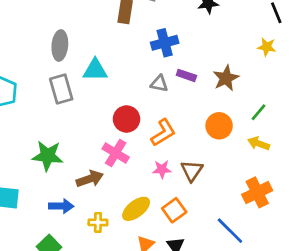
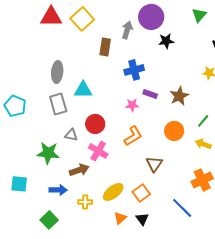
gray triangle: (159, 84) -> (71, 135), moved
red circle: (127, 119) -> (95, 124), moved
pink star: (162, 169) -> (132, 105), moved

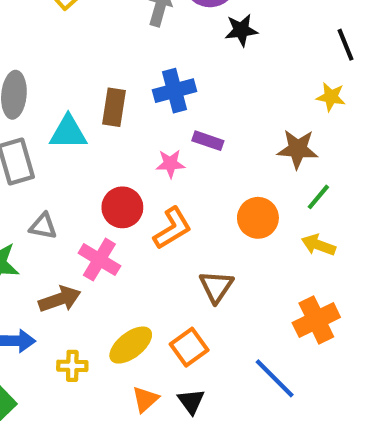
brown rectangle: (105, 47) -> (114, 107), moved
brown star: (179, 96) -> (298, 149), moved, turned 30
red circle: (95, 124) -> (122, 207), moved

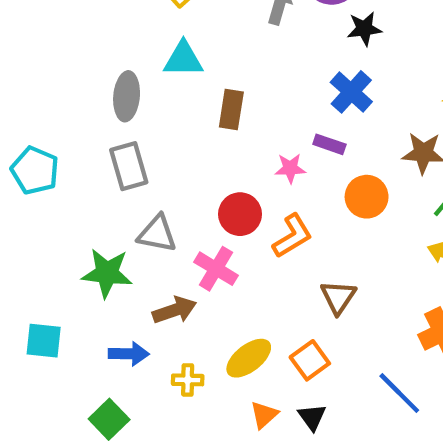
blue cross: (175, 91) -> (351, 92), moved, turned -33
cyan triangle: (68, 132) -> (183, 59), moved
orange circle: (258, 218) -> (367, 197), moved
gray triangle: (43, 226) -> (157, 234), size x1.4

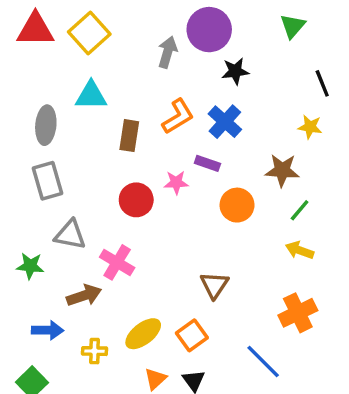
red circle: (240, 214) -> (136, 200), moved
orange L-shape: (292, 236) -> (178, 116), moved
green star: (107, 273) -> (30, 266), size x0.7

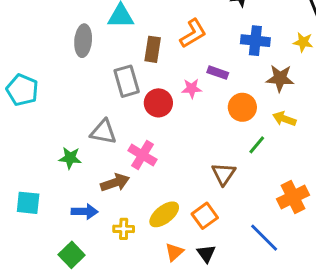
blue cross: (225, 122) -> (255, 41), moved, turned -36
gray rectangle: (48, 181) -> (127, 81), moved
green line: (300, 210) -> (257, 145), moved
yellow arrow: (300, 250) -> (284, 119), moved

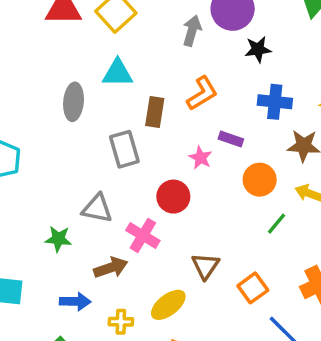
pink star: (192, 88) -> (200, 158), turned 30
red circle: (158, 103) -> (173, 197), moved
brown triangle: (224, 174) -> (205, 266), moved
orange square: (205, 216) -> (253, 288), moved

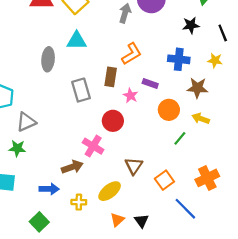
black star: (258, 49) -> (191, 25), moved
brown rectangle: (155, 112) -> (111, 77), moved
gray triangle: (97, 208) -> (26, 122), moved, turned -35
green star: (58, 239) -> (17, 148), moved

